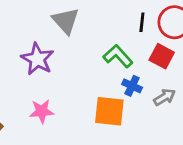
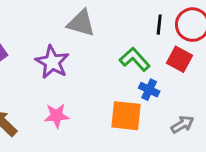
gray triangle: (66, 21) -> (81, 23), turned -32
gray arrow: (165, 97) -> (182, 124), moved

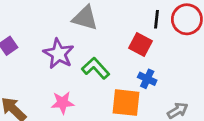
green L-shape: (135, 59) -> (96, 68), moved
red square: (179, 59) -> (141, 44), moved

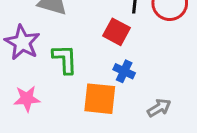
green L-shape: (96, 68) -> (65, 59), turned 40

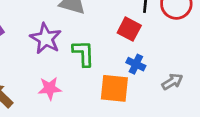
gray arrow: (159, 108) -> (172, 82), moved

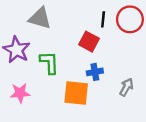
blue cross: (136, 64) -> (95, 72), turned -35
gray arrow: (172, 82) -> (126, 87), turned -30

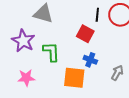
blue cross: (95, 72) -> (90, 60), turned 32

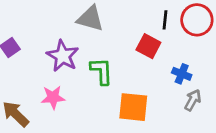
blue cross: (90, 60) -> (182, 74), moved
pink star: (26, 78) -> (53, 97), moved

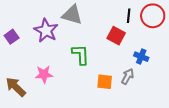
purple star: (63, 56) -> (46, 30), moved
gray arrow: (193, 100) -> (128, 76), moved
orange square: (133, 107) -> (105, 82), size x0.7

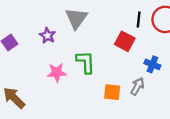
gray triangle: (72, 15) -> (76, 18), turned 50
purple star: (46, 30) -> (47, 36), size x0.6
pink star: (44, 74) -> (57, 72), moved

